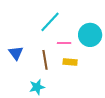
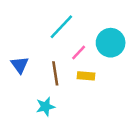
pink line: (64, 43) -> (79, 53), turned -48

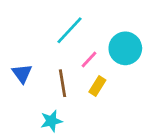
yellow rectangle: (86, 76) -> (97, 86), turned -63

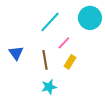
cyan circle: (125, 48) -> (90, 18), moved
cyan star: (51, 121) -> (49, 87), moved

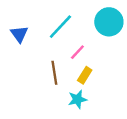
blue triangle: (16, 53) -> (19, 34), moved
cyan star: (49, 87) -> (77, 99), moved

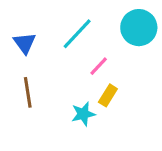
brown line: (54, 73) -> (28, 92), moved
cyan star: (77, 99) -> (83, 114), moved

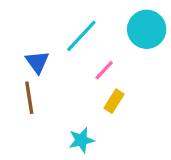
blue triangle: (25, 43) -> (37, 62), moved
cyan star: (83, 114) -> (81, 140), moved

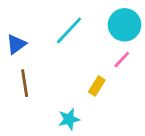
blue triangle: (37, 62) -> (16, 44), moved, turned 30
pink line: (104, 70) -> (122, 60), moved

